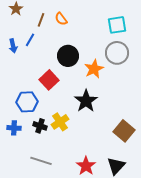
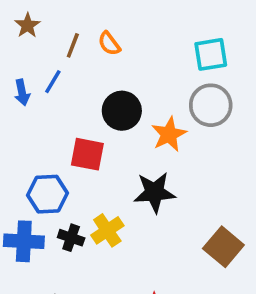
red square: (49, 80) -> (87, 154), turned -36
black star: (86, 101) -> (154, 192), turned 30
blue cross: (14, 128) -> (24, 241), size x1.5

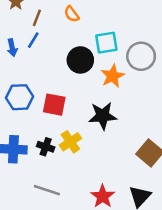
brown line: (73, 45) -> (37, 18), moved
cyan square: (211, 54) -> (106, 43), moved
red square: (87, 154) -> (54, 105), moved
blue hexagon: (47, 194) -> (20, 97), moved

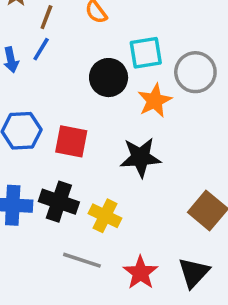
yellow cross: (70, 142) -> (105, 216), moved, turned -30
black cross: (46, 147) -> (59, 202), size x1.5
gray line: (47, 190) -> (82, 260), moved

